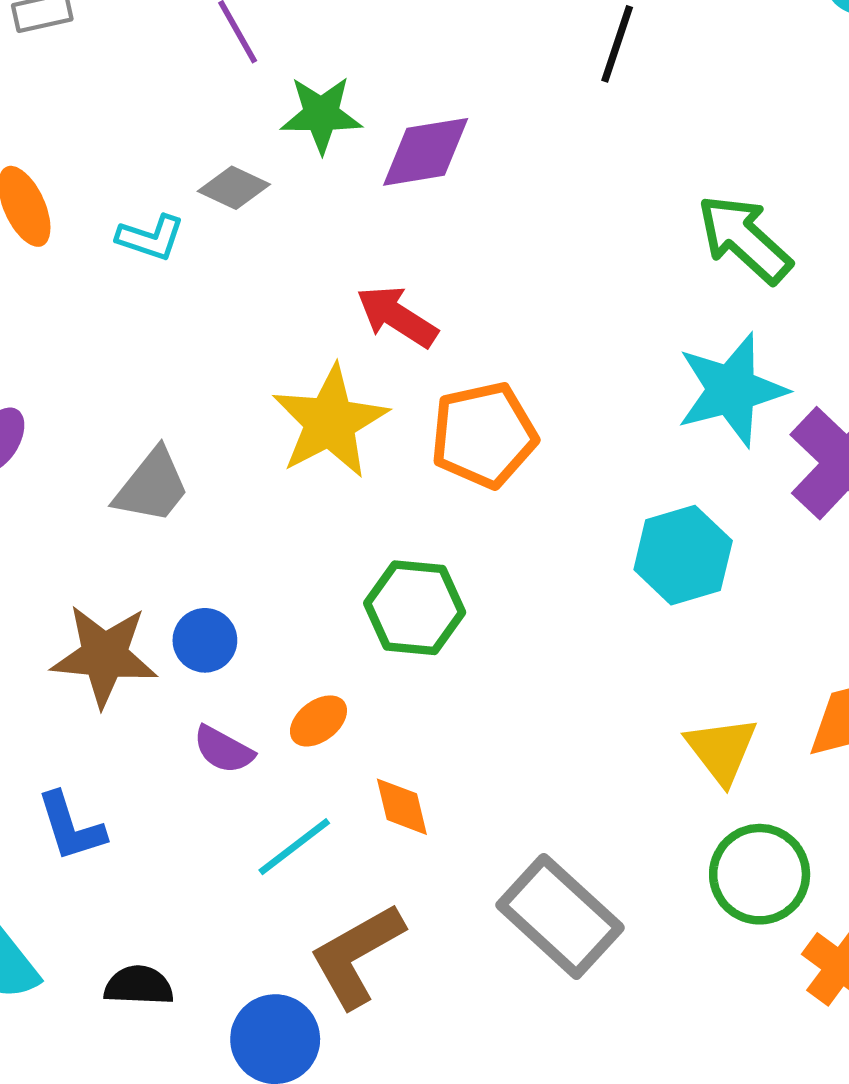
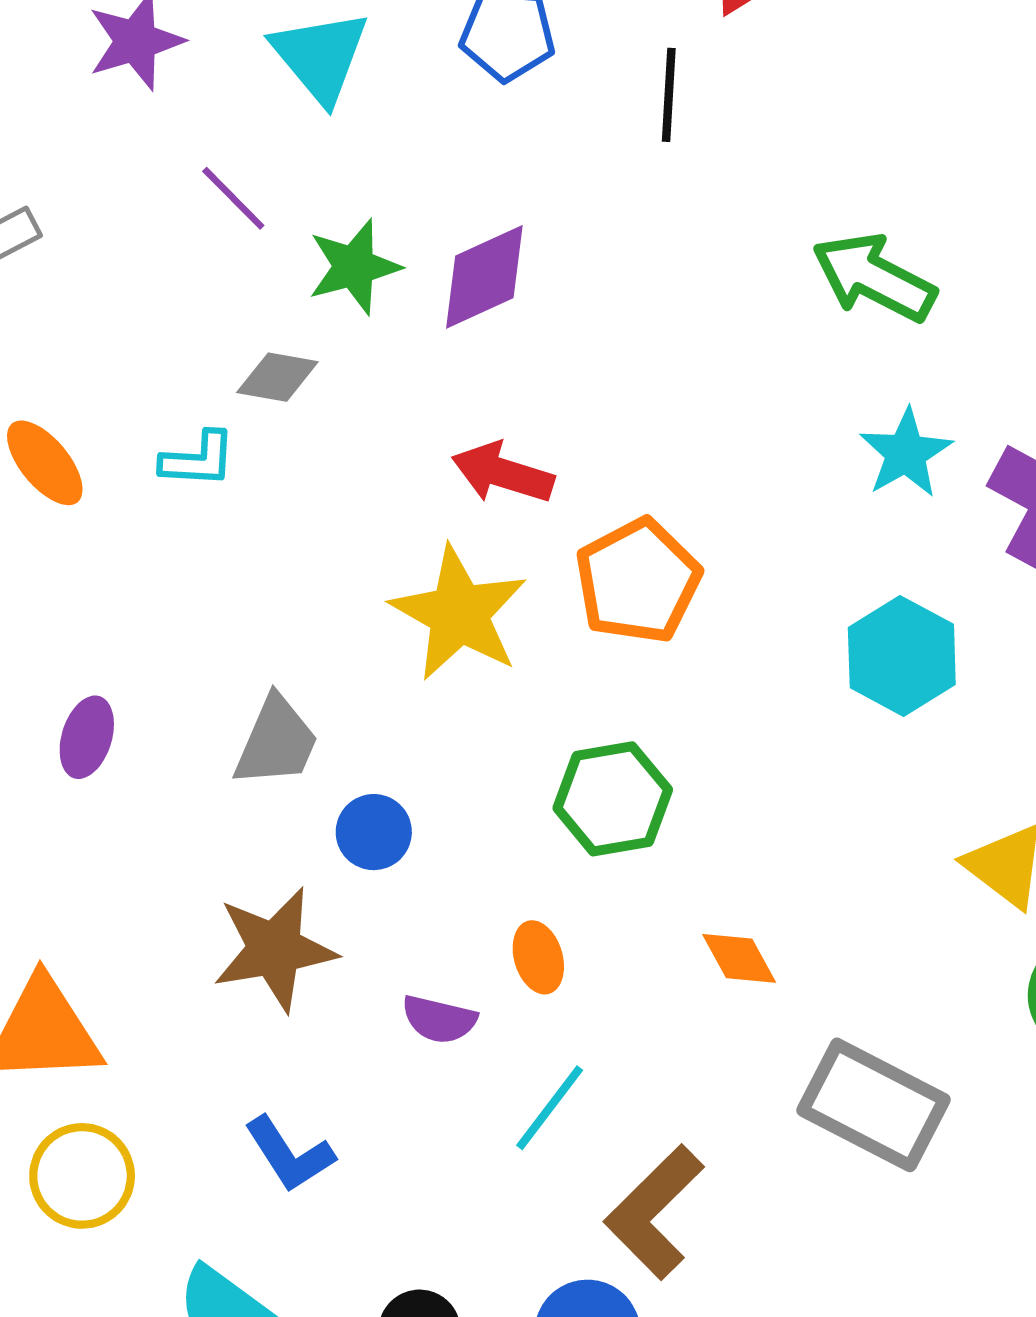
cyan star: (732, 390) -> (906, 453), size x0.7
blue circle: (205, 640) -> (374, 832), moved
orange ellipse: (318, 721) -> (538, 957), turned -54
orange diamond: (402, 807) -> (739, 958), moved

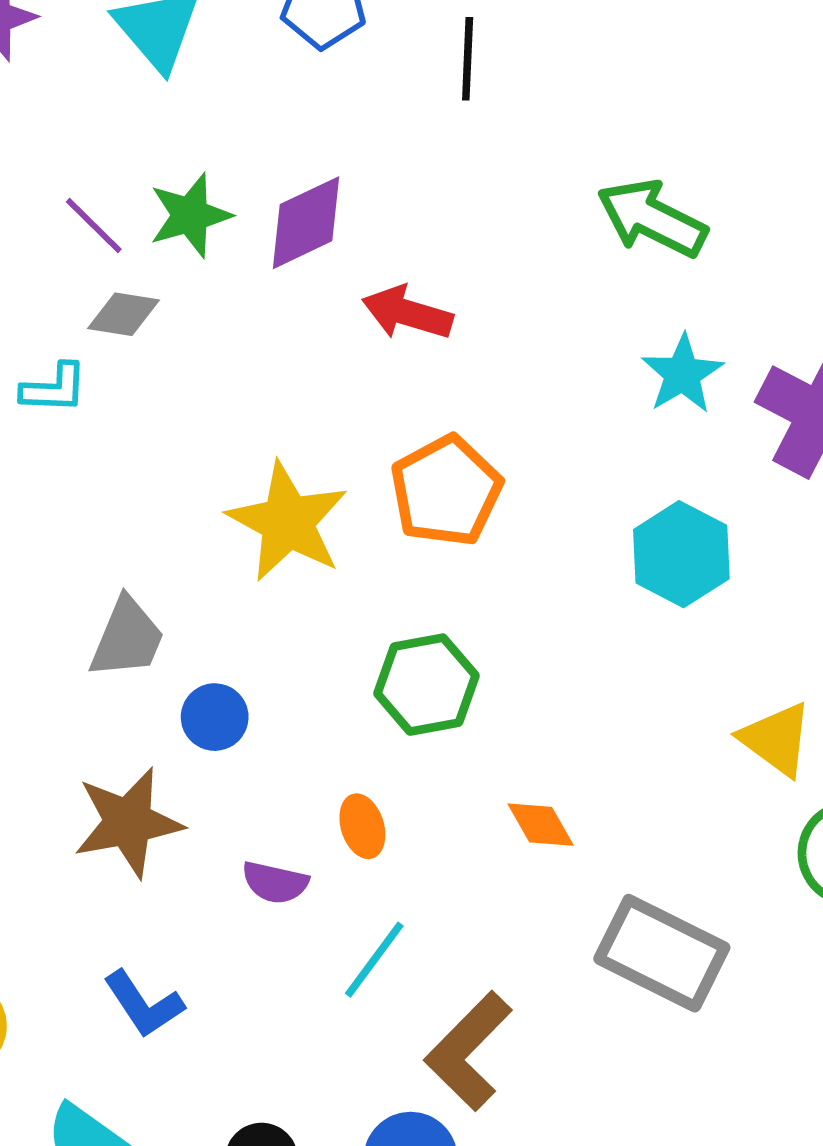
purple line: (233, 198) -> (94, 225), moved
red arrow: (503, 473) -> (407, 313), moved

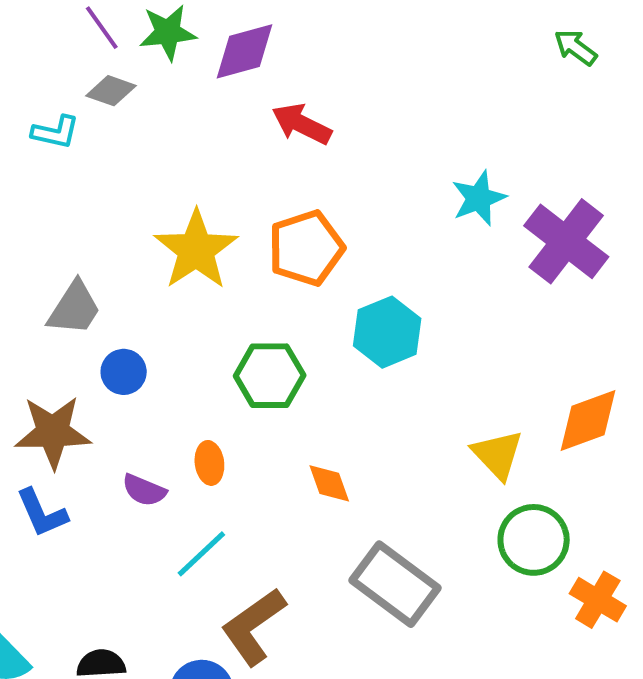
green arrow: (652, 218) -> (576, 47), moved, size x0.6
cyan hexagon: (681, 554) -> (387, 332), moved
blue L-shape: (144, 1004) -> (42, 513), moved

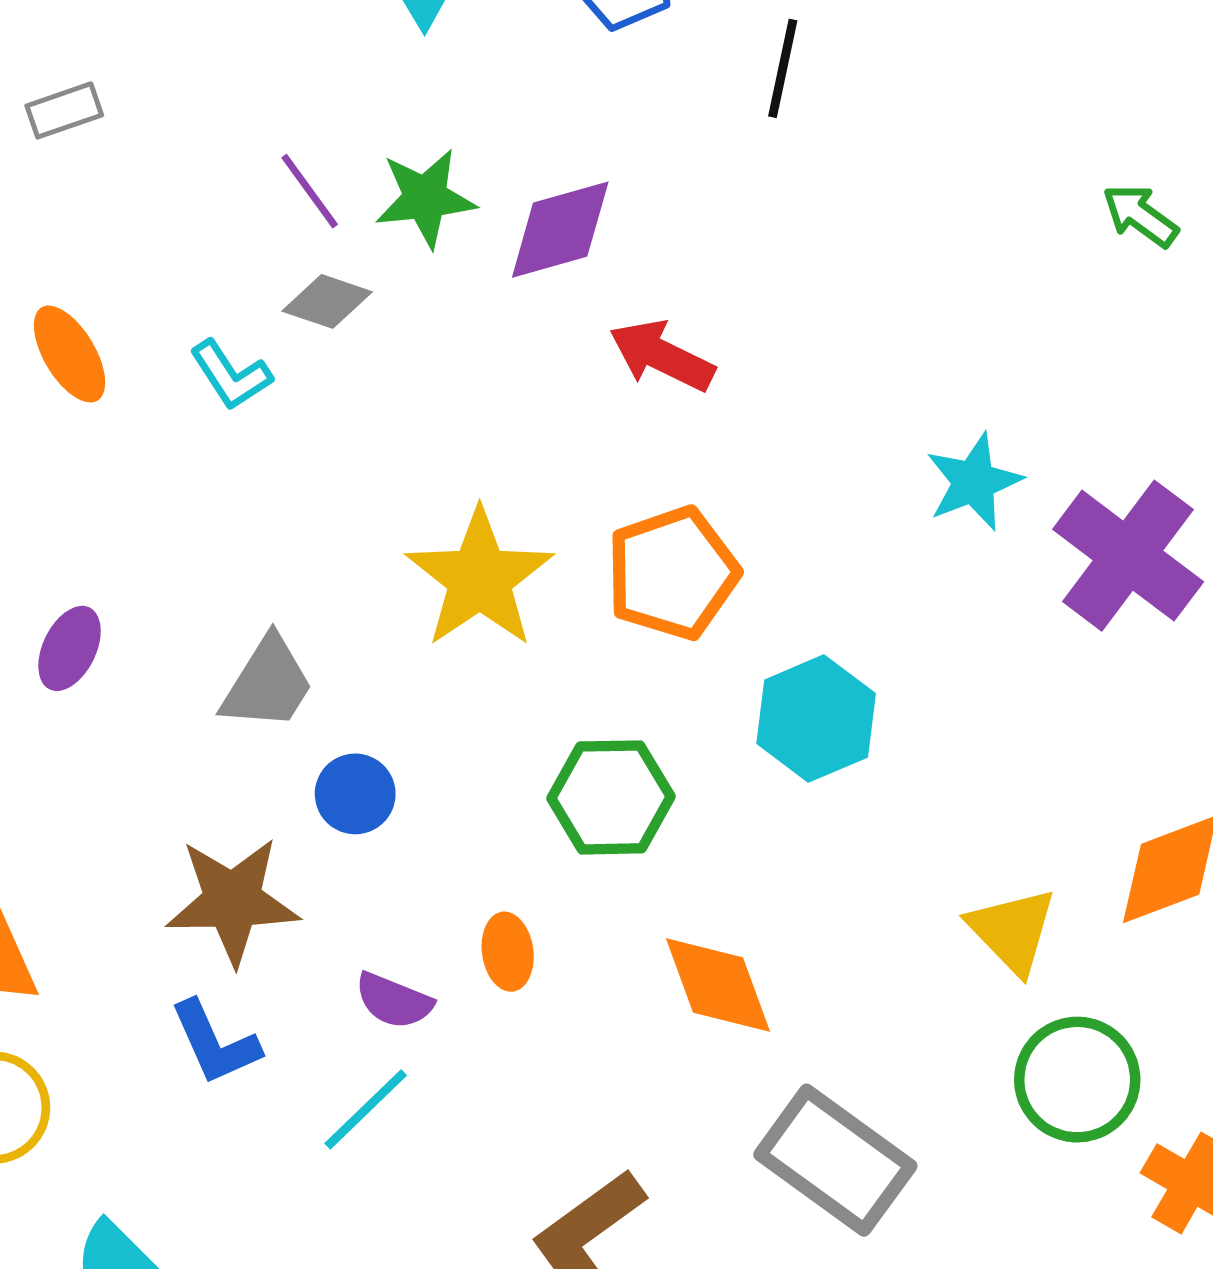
cyan L-shape: (55, 132) -> (231, 375), turned 45
orange diamond: (329, 483) -> (718, 985), size x1.5
cyan line: (201, 554) -> (366, 1109), moved

